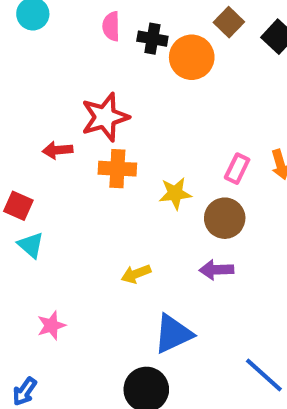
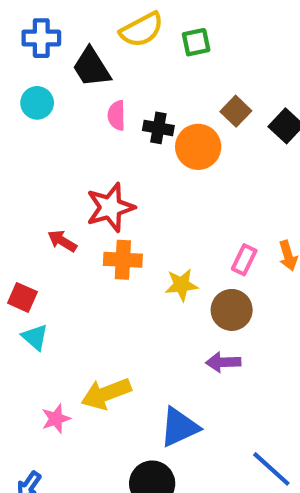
red arrow: (58, 150) -> (62, 241), turned 36
yellow arrow: (136, 274) -> (106, 394), moved, size x1.6

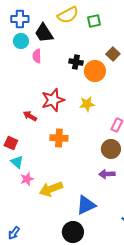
cyan circle: (37, 103) -> (21, 41), moved
pink semicircle: (117, 115) -> (37, 56), moved
orange cross: (123, 260) -> (59, 138), moved
yellow star: (181, 285) -> (87, 104), moved
pink star: (56, 419) -> (27, 179), moved

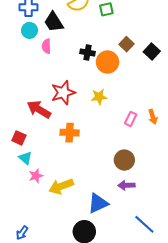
red arrow: (30, 116) -> (39, 109), size x1.6
brown circle: (111, 149) -> (124, 160), moved
purple arrow: (107, 174) -> (126, 185), moved

